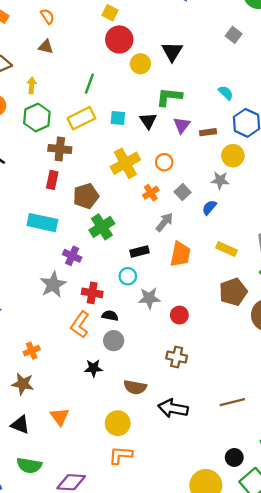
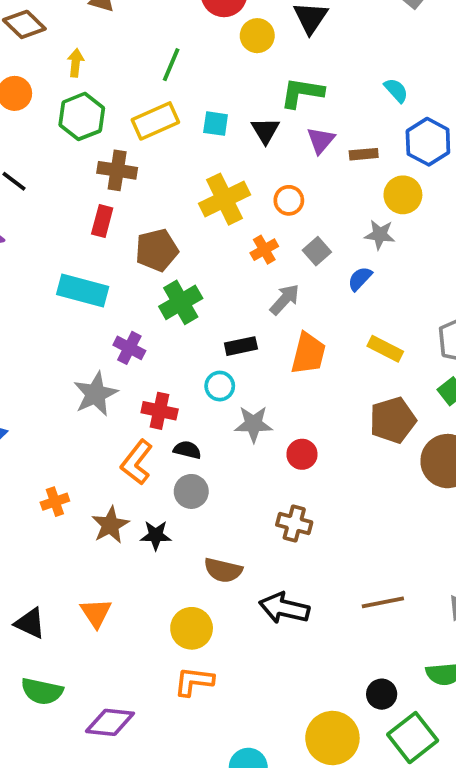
brown star: (23, 384) -> (110, 525), moved, turned 30

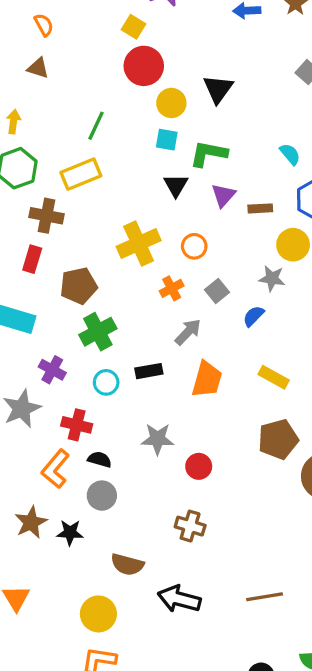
cyan square: (216, 124) -> (167, 140), moved
cyan circle: (220, 386) -> (106, 382), moved

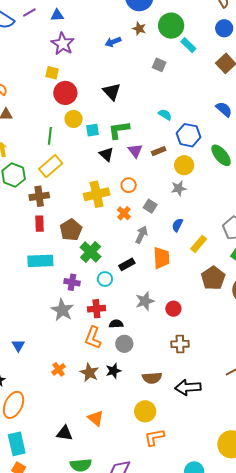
yellow circle: (171, 103) -> (74, 119), moved
yellow cross: (139, 244) -> (97, 194), turned 30
blue semicircle: (254, 316) -> (177, 225), moved
yellow rectangle: (274, 377) -> (199, 244), turned -60

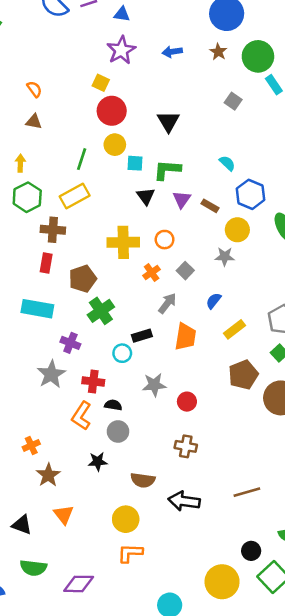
blue arrow: (113, 42) -> (172, 52), moved
brown rectangle: (159, 151) -> (210, 206), turned 40
cyan circle: (105, 279) -> (122, 353), moved
brown star: (89, 373) -> (48, 475), moved

